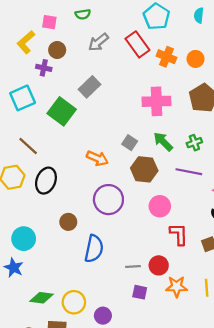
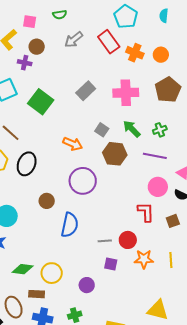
gray rectangle: (89, 87) -> (86, 91), moved
pink circle: (160, 206) -> (158, 187), moved
purple circle: (103, 316) -> (87, 285), moved

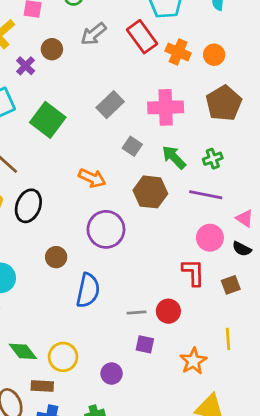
brown circle: (37, 47) -> (52, 49), moved
purple cross: (25, 63) -> (26, 66), turned 32
gray square: (102, 130) -> (132, 146), moved
orange star: (144, 259) -> (193, 361), moved, turned -30
green diamond: (23, 269) -> (23, 351), turned 45

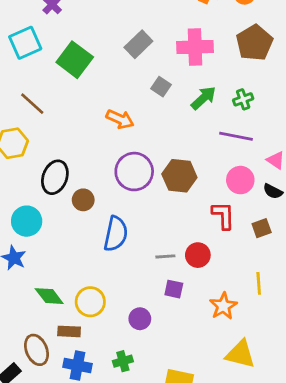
green arrow: (174, 157) -> (204, 98), turned 92
brown hexagon: (150, 192) -> (179, 176), moved
black ellipse: (28, 206) -> (55, 177), moved

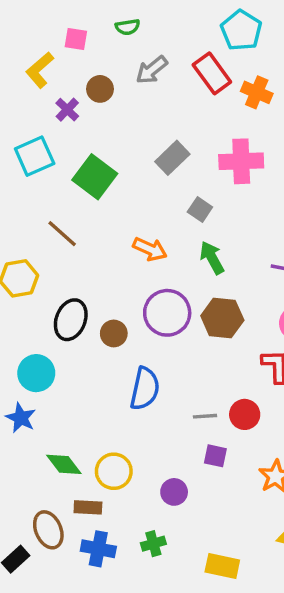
green arrow: (204, 98) -> (212, 258), moved, turned -76
brown line: (32, 104) -> (62, 234), moved
brown circle: (83, 200) -> (114, 333), moved

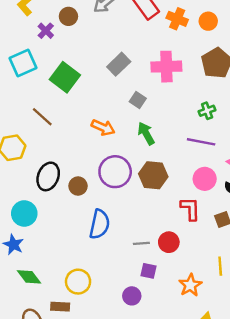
green diamond: (64, 464) -> (29, 277), moved
purple circle: (174, 492) -> (132, 296), moved

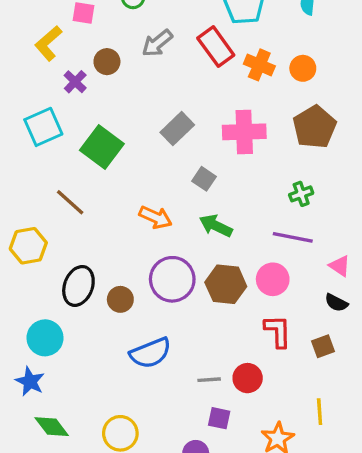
green arrow: (146, 133) -> (216, 226), turned -35
pink circle: (205, 179) -> (273, 279), moved
blue semicircle: (100, 224) -> (150, 353), turned 56

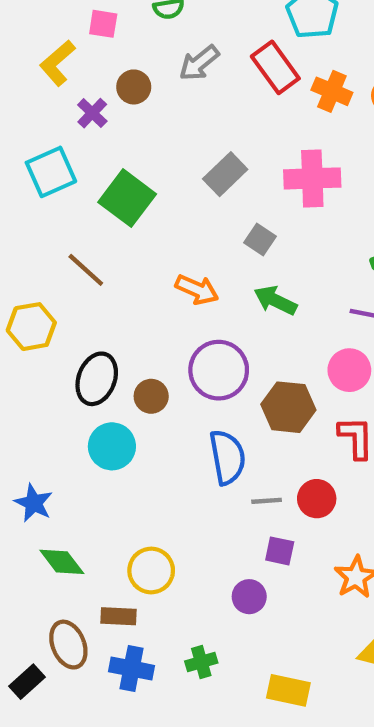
brown hexagon: (226, 284) -> (288, 407), moved
cyan circle: (45, 338) -> (112, 446), moved
blue semicircle: (150, 353) -> (227, 457), moved, turned -78

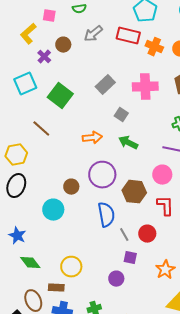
red rectangle: (275, 67) -> (128, 36), turned -40
orange arrow: (197, 290) -> (92, 138), turned -30
black ellipse: (97, 379) -> (16, 186), moved
gray line: (267, 501) -> (124, 235), turned 64

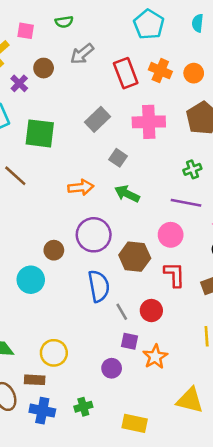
red rectangle: (128, 36) -> (126, 73), moved, turned 55
green square: (60, 96) -> (40, 133), turned -30
orange star: (165, 270) -> (155, 357), moved

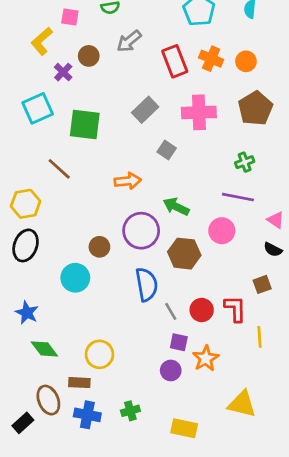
green arrow: (127, 194) -> (176, 206), moved
red L-shape: (174, 275) -> (235, 309), moved
purple circle: (112, 368) -> (171, 370), moved

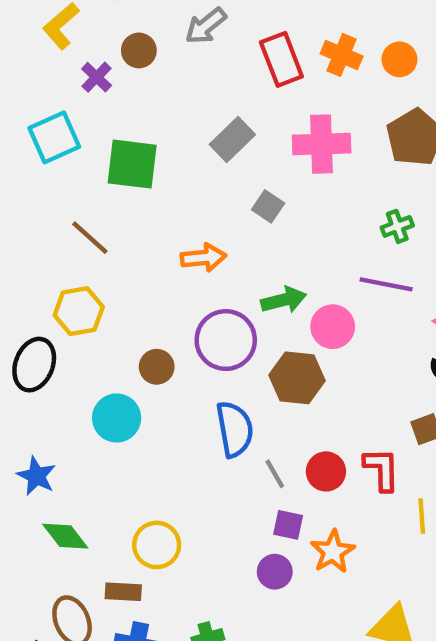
yellow hexagon: (26, 204) -> (79, 311), moved
green arrow: (176, 206) -> (284, 300), turned 140
pink circle: (222, 231) -> (333, 327), moved

